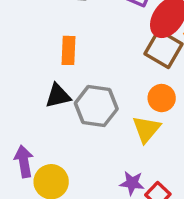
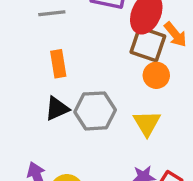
orange circle: (162, 98) -> (156, 75), moved

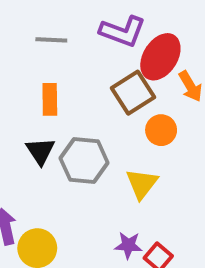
brown square: (148, 44) -> (133, 93), moved, turned 30
black triangle: (57, 109) -> (40, 151), turned -48

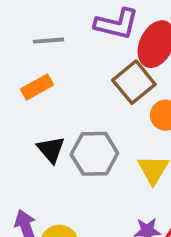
orange rectangle: (50, 99) -> (37, 87), moved, turned 68

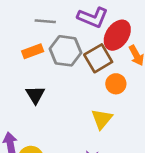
gray hexagon: (94, 154) -> (65, 51), moved

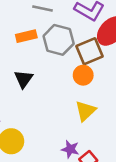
orange circle: (116, 84) -> (83, 75), moved

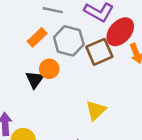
orange rectangle: (26, 36) -> (37, 37), turned -30
orange circle: (83, 75) -> (49, 69), moved

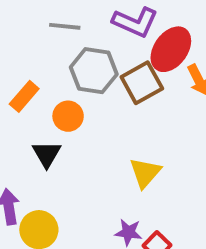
orange rectangle: (37, 37) -> (24, 96), moved
black triangle: (35, 80) -> (47, 154), moved

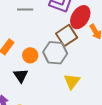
gray hexagon: (94, 71) -> (55, 53), moved

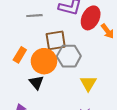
brown square: (67, 35) -> (56, 40), moved, turned 30
orange circle: (30, 55) -> (44, 61), size x1.6

